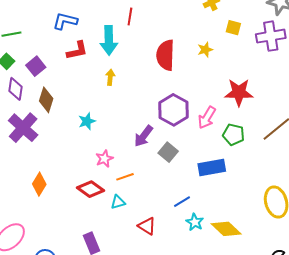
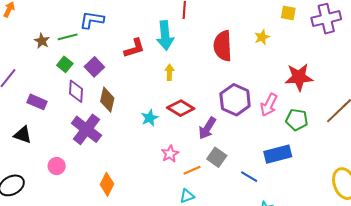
blue L-shape: (65, 21) -> (92, 20), moved
gray square: (168, 152) -> (217, 157), moved
red diamond: (90, 189) -> (181, 108), moved
blue line: (182, 202) -> (249, 177), moved, turned 66

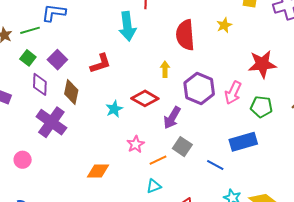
red L-shape: (134, 48) -> (100, 63), moved
yellow arrow: (169, 72) -> (165, 69), moved
orange diamond: (107, 184) -> (98, 171), moved, turned 65

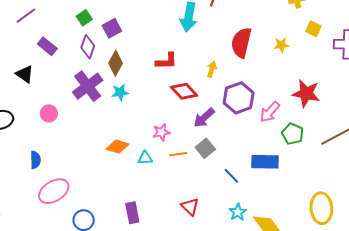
red L-shape: (100, 63) -> (166, 61), moved
cyan star: (114, 109) -> (120, 92), moved
cyan triangle: (154, 186) -> (145, 158), moved

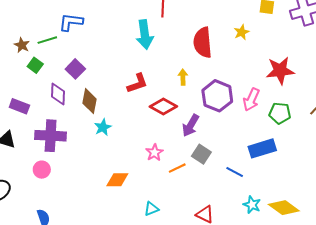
green square: (84, 18) -> (35, 65), moved
purple cross: (88, 86) -> (51, 136), moved, turned -32
cyan triangle: (145, 158) -> (151, 209), moved

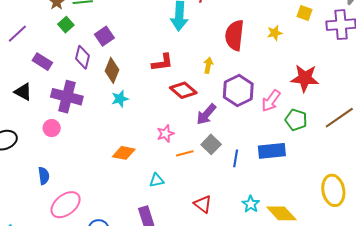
blue line: (235, 172) -> (236, 158), moved, turned 60
cyan triangle: (151, 209) -> (157, 180), moved

